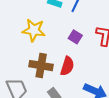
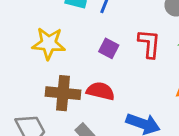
red semicircle: (67, 66) -> (100, 91), turned -90

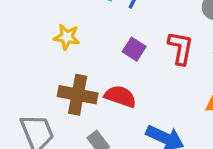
yellow star: (49, 43) -> (67, 37), size x0.7

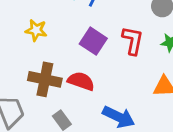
purple square: (134, 49) -> (93, 41), size x1.4

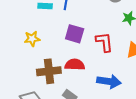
red L-shape: (133, 41) -> (104, 42), moved

